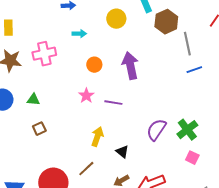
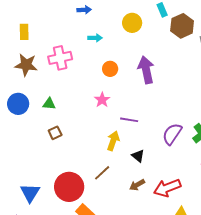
purple line: (113, 103) -> (129, 120), moved

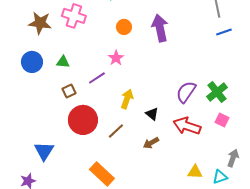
pink cross: (60, 58) -> (74, 16), turned 30
purple line: (129, 120) -> (97, 78), moved, turned -42
red circle: (69, 187) -> (83, 120), moved
red arrow: (167, 188) -> (187, 126), moved, turned 40

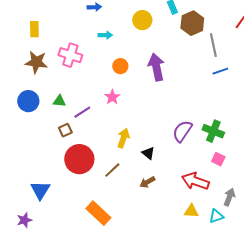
purple line: (97, 78) -> (82, 112), moved
green cross: (217, 92) -> (213, 131), turned -30
red arrow: (187, 126) -> (195, 181), moved

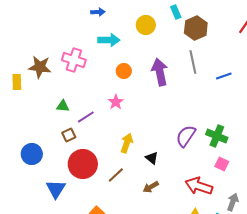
yellow rectangle: (34, 29) -> (17, 82), moved
cyan arrow: (105, 35) -> (109, 40), size x1.5
gray line: (213, 45) -> (193, 62), moved
blue circle: (28, 101) -> (32, 154), moved
blue triangle: (40, 190) -> (56, 189), moved

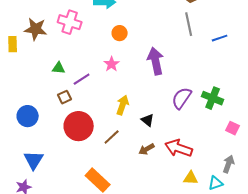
purple arrow: (160, 72) -> (156, 61), moved
pink square: (222, 164) -> (233, 128), moved
red arrow: (199, 186) -> (179, 148), moved
blue triangle: (56, 189) -> (34, 160), moved

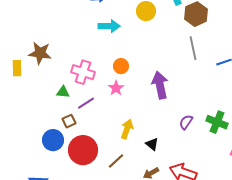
pink cross: (70, 22) -> (83, 72), moved
orange circle: (120, 33) -> (121, 66), moved
purple semicircle: (182, 98) -> (186, 122), size x0.7
blue circle: (28, 116) -> (53, 140), moved

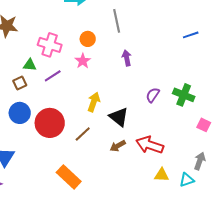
gray line: (193, 48) -> (117, 21), moved
purple arrow: (160, 85) -> (127, 58), size x0.6
brown square: (69, 121) -> (20, 83), moved
black triangle: (152, 144) -> (119, 117), size x1.5

